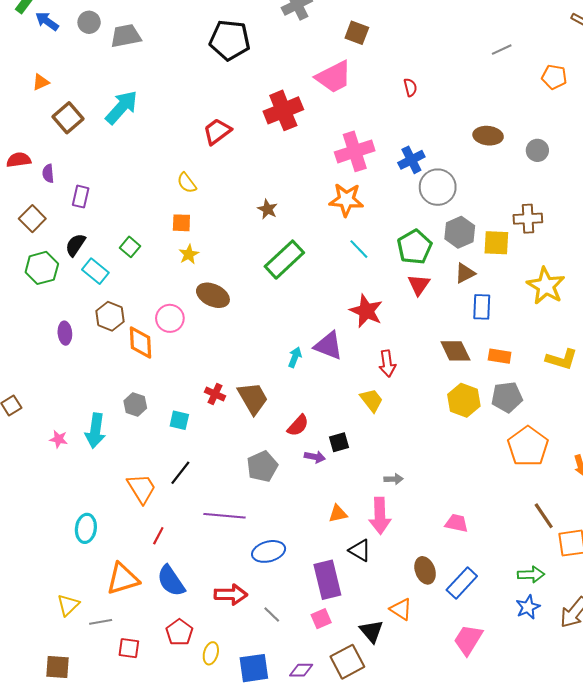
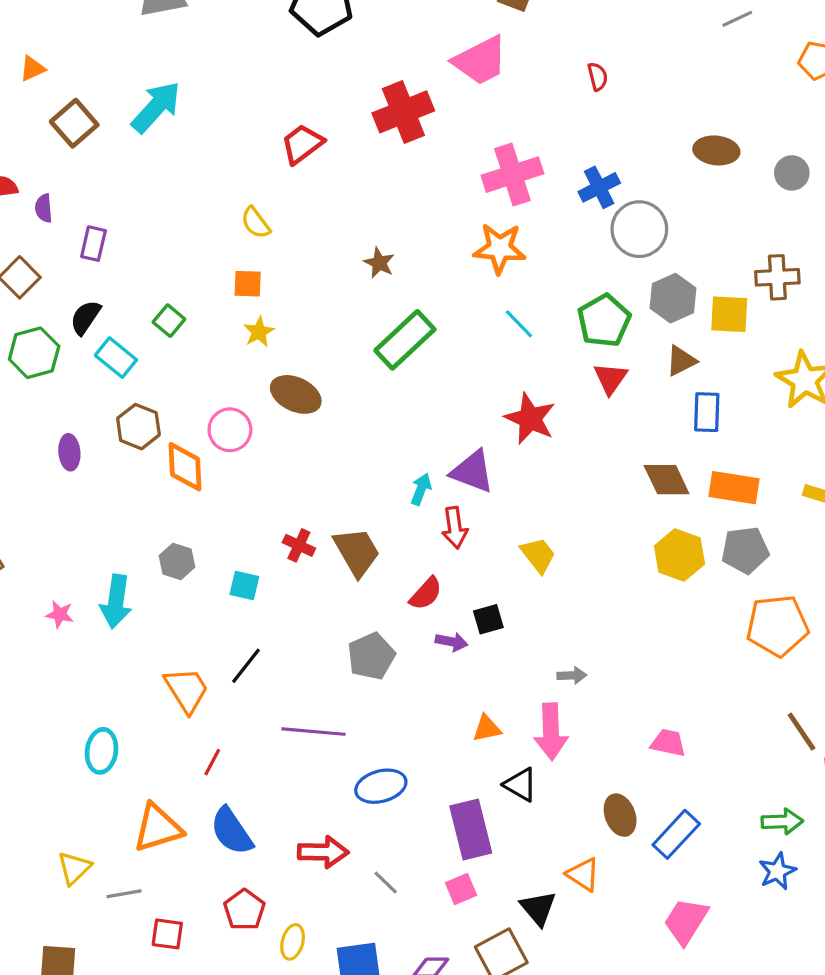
orange rectangle: (500, 356) -> (734, 488), size x1.4
red arrow: (387, 364) -> (455, 528), moved
orange pentagon: (528, 446) -> (777, 626), turned 30

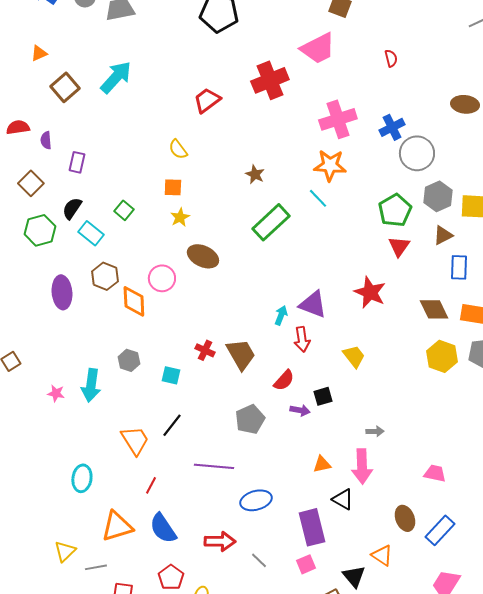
cyan line: (519, 324) -> (318, 198), moved
red star: (530, 419) -> (370, 292), moved
purple ellipse: (69, 452) -> (62, 292), size x1.5

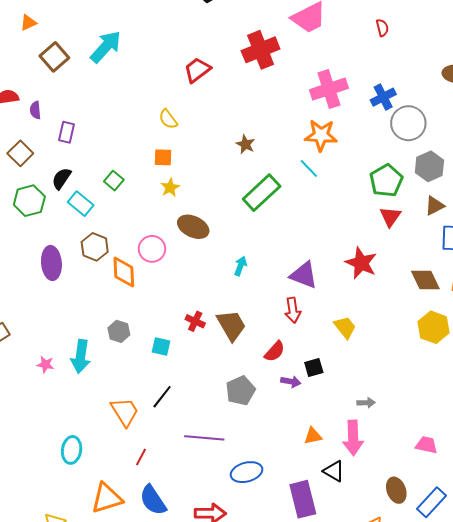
cyan arrow: (281, 315) -> (240, 266), moved

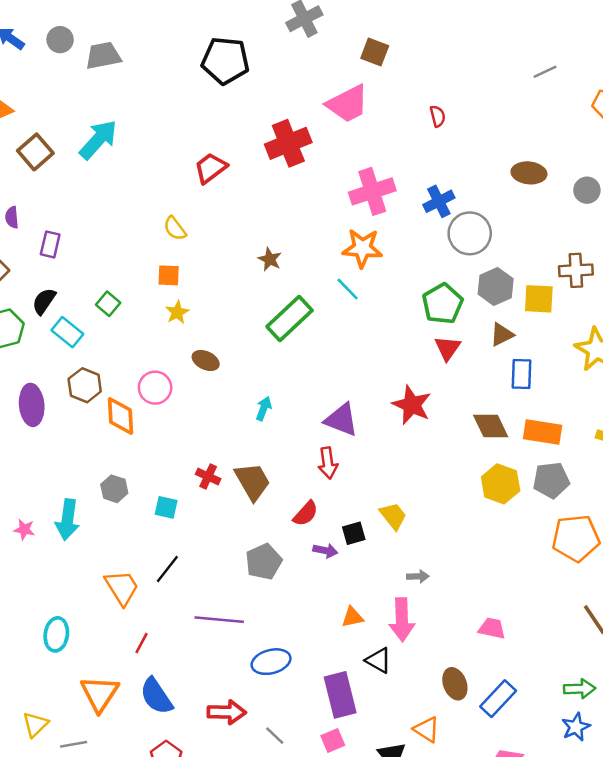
brown ellipse: (193, 227) -> (206, 360), size x0.7
yellow trapezoid: (345, 327) -> (393, 516), moved
orange triangle: (107, 498) -> (100, 694), turned -40

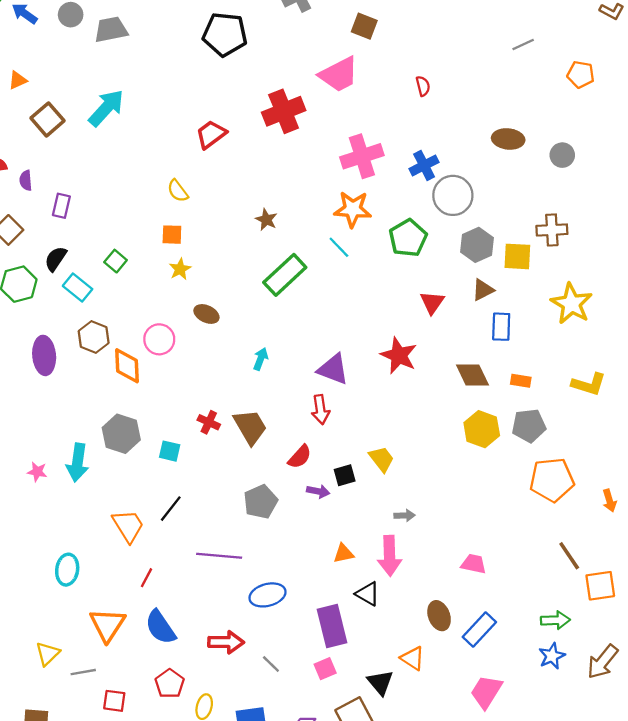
green pentagon: (443, 304) -> (408, 238), moved
orange rectangle: (543, 432) -> (521, 381), size x0.6
gray hexagon: (114, 489) -> (121, 434), size x1.5

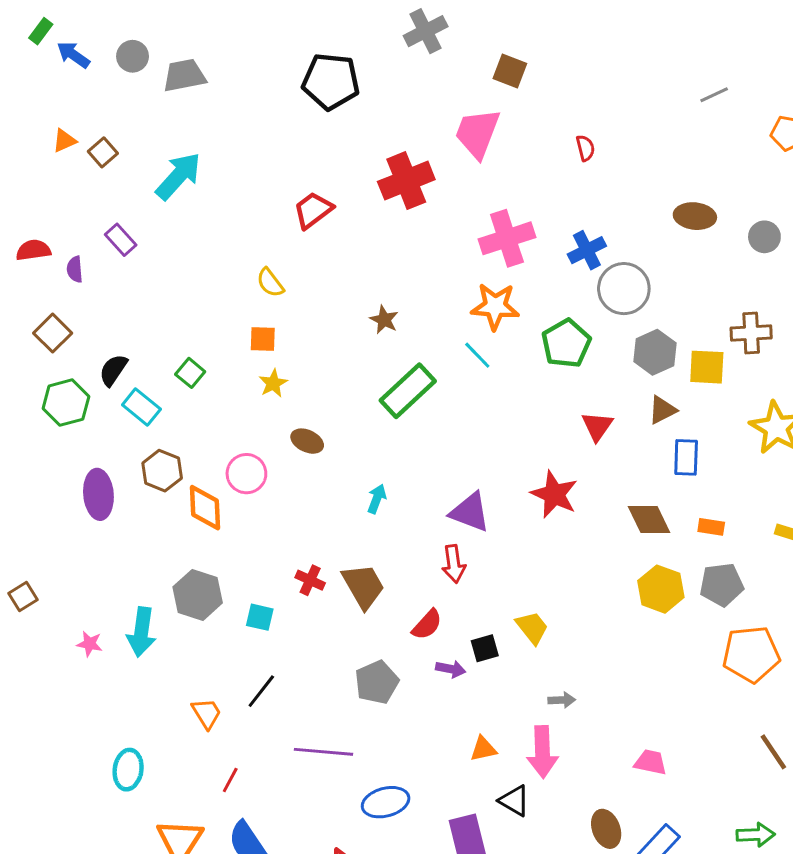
pink trapezoid: (339, 75) -> (477, 133), turned 138
brown square: (48, 119) -> (103, 152), moved, size x0.7
purple rectangle: (61, 206) -> (121, 240), moved, turned -55
orange trapezoid: (128, 526) -> (207, 713), size x0.7

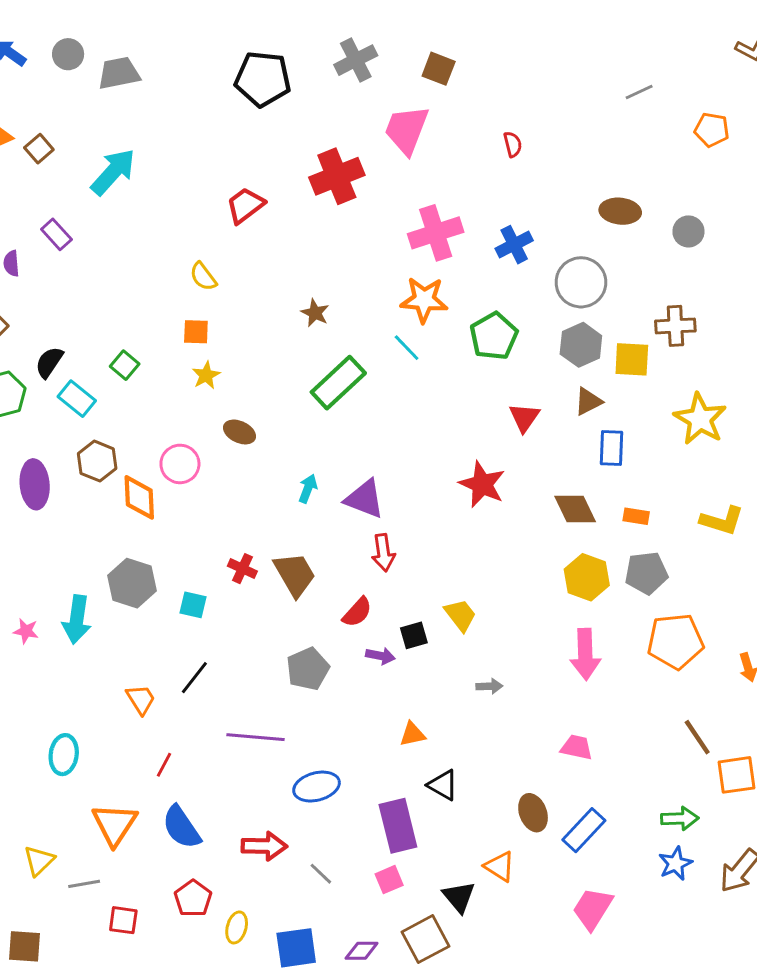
gray cross: (426, 31) -> (356, 60), moved
gray circle: (624, 289) -> (581, 282), moved
purple triangle: (470, 512) -> (364, 499), moved
pink arrow: (542, 752) -> (585, 654), moved

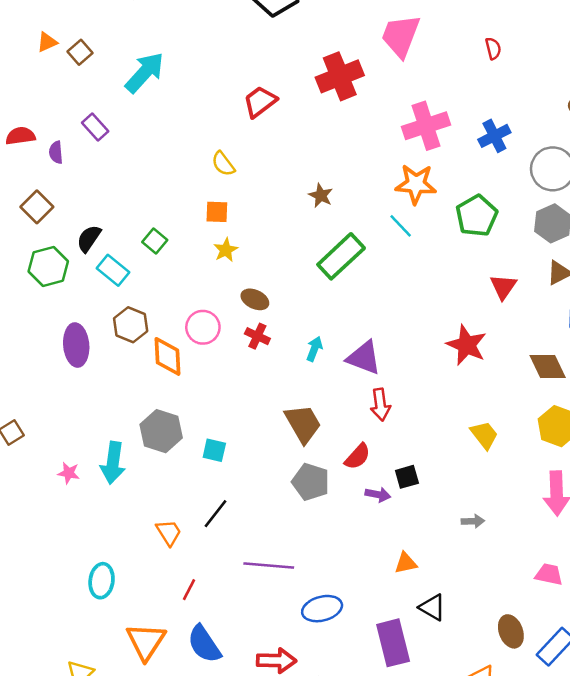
red cross: (242, 569) -> (257, 336), moved
yellow trapezoid: (460, 615) -> (484, 435), moved
gray pentagon: (308, 669) -> (311, 482), moved, turned -30

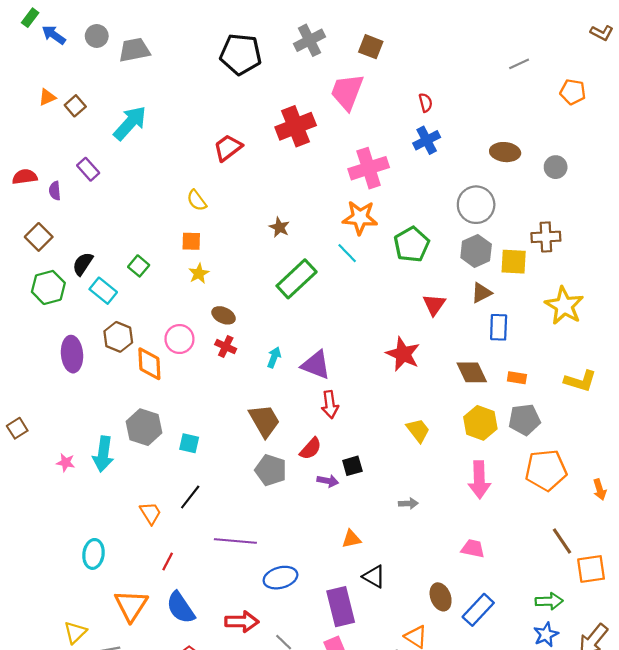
blue cross: (494, 136) -> (427, 140), moved

